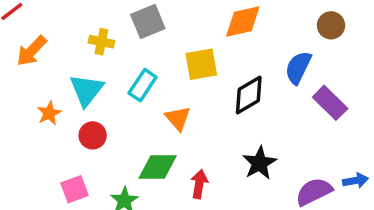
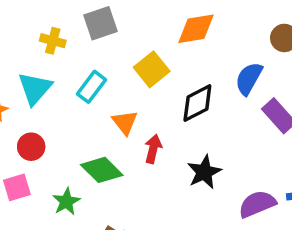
yellow square: (201, 64) -> (152, 69), turned -32
red circle: (93, 135) -> (31, 147), moved
green diamond: (158, 167) -> (102, 170), turned 42
red arrow: (199, 184) -> (153, 149), moved

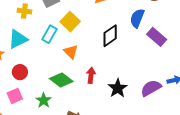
yellow square: (152, 69) -> (70, 22), moved
cyan triangle: (35, 88) -> (18, 39), turned 30
red arrow: (153, 149) -> (91, 75), moved
black star: (204, 172) -> (118, 88), moved

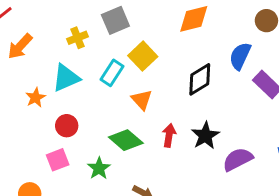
yellow cross: (24, 11) -> (77, 38), turned -32
black star: (118, 88) -> (205, 136), moved
purple semicircle: (151, 88) -> (238, 159), moved

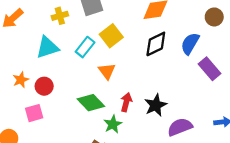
black diamond: (200, 79) -> (156, 44), moved
orange star: (36, 98) -> (21, 80), moved
green star: (99, 168) -> (113, 124), moved

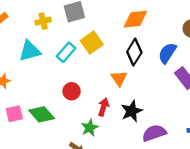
black diamond: (156, 44) -> (134, 52), turned -35
orange triangle: (107, 71) -> (119, 78), moved
red circle: (44, 86) -> (72, 91), moved
green diamond: (91, 103) -> (42, 114), moved

